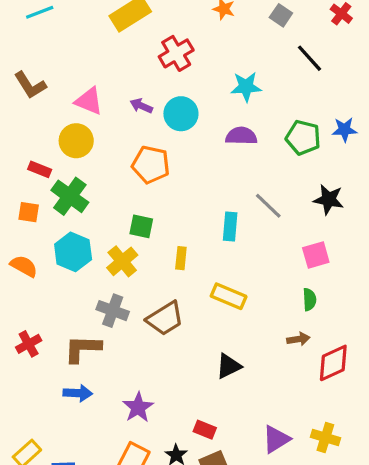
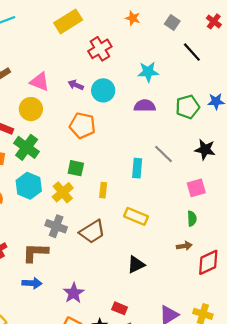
green pentagon: (303, 138) -> (188, 107), turned -30

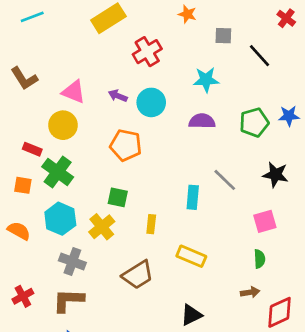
gray square: (172, 23) -> (223, 36), moved, turned -32
gray cross: (56, 226) -> (72, 262), moved

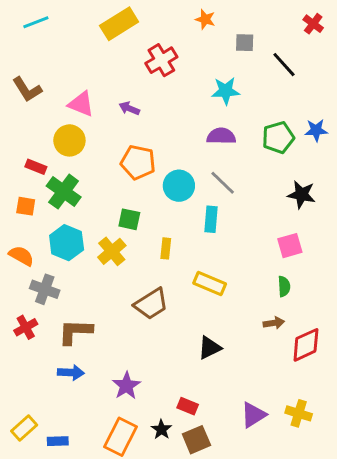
cyan circle: (151, 102) -> (179, 186), moved
gray line: (225, 180) -> (223, 183), moved
gray cross: (72, 262) -> (45, 289), moved

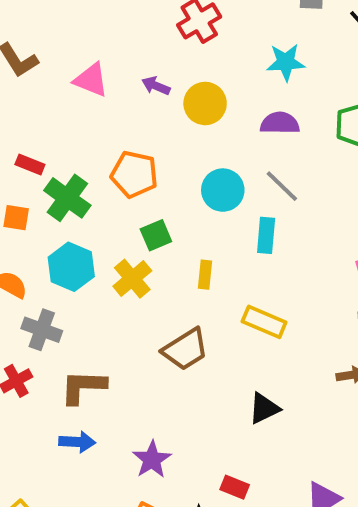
yellow circle: (69, 140) -> (205, 103), moved
orange pentagon: (138, 162) -> (134, 174), moved
green square: (129, 219) -> (156, 235), turned -35

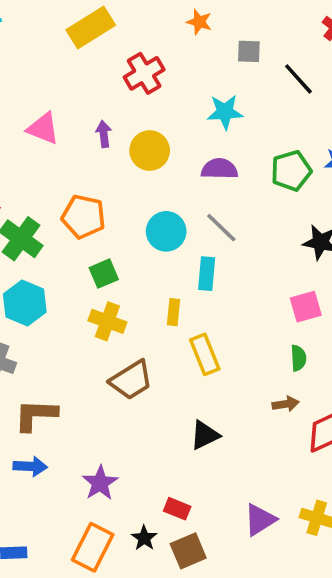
purple arrow: (156, 86) -> (104, 134), turned 60
yellow rectangle: (205, 275) -> (174, 312), moved
yellow cross: (132, 279) -> (107, 321), moved, turned -30
yellow rectangle: (264, 322) -> (205, 354), turned 45

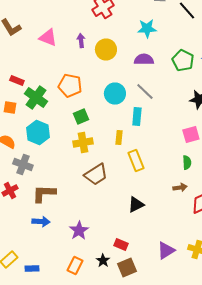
green pentagon: (291, 171) -> (183, 60), turned -30
yellow cross: (107, 321) -> (83, 142), turned -30
orange rectangle: (93, 547) -> (75, 266), size x0.7

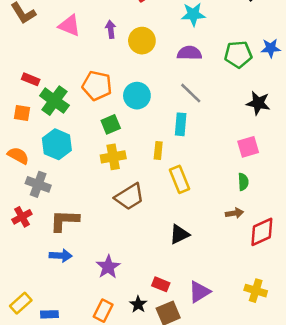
green pentagon: (183, 60) -> (238, 54), turned -30
cyan circle: (115, 94) -> (137, 96), moved
purple triangle: (166, 250) -> (199, 292), moved

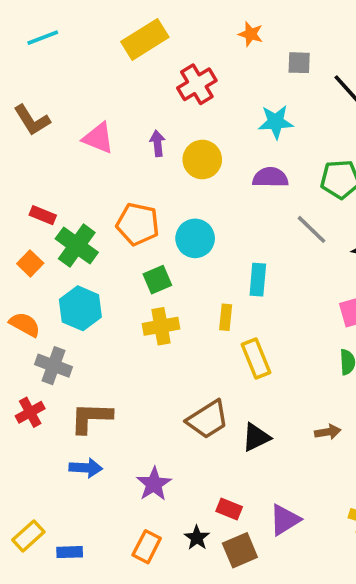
gray line: (191, 93) -> (312, 229), moved
orange square: (22, 113) -> (30, 263), turned 35
brown trapezoid: (129, 197) -> (208, 419), moved
brown arrow: (234, 213) -> (328, 432), moved

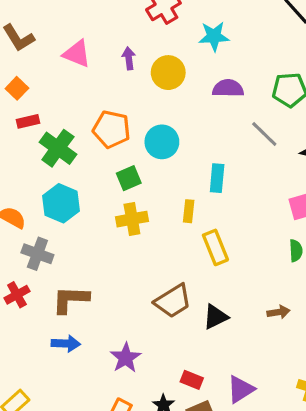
cyan star: (276, 122) -> (214, 36), moved
red rectangle: (43, 215) -> (28, 121), turned -35
orange square: (30, 263) -> (17, 88), moved

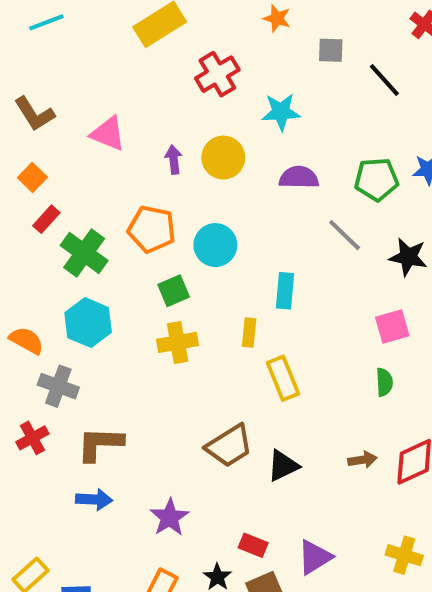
purple arrow: (129, 58) -> (174, 160), moved
red rectangle: (28, 121) -> (46, 219), turned -35

